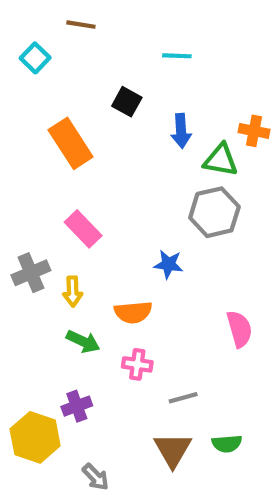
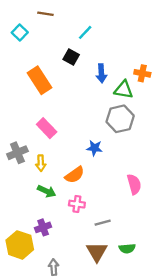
cyan line: (177, 56) -> (85, 32), moved, turned -49
orange semicircle: (133, 312) -> (75, 175), turned -30
gray arrow: (96, 477) -> (54, 267), turned -140

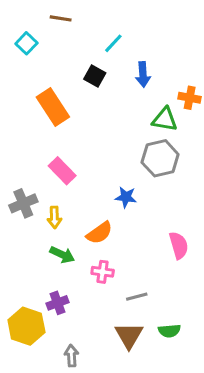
blue arrow: (101, 73) -> (143, 74), moved

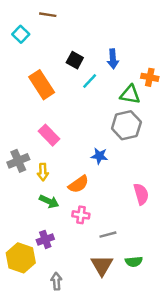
cyan line: (113, 43) -> (90, 81), moved

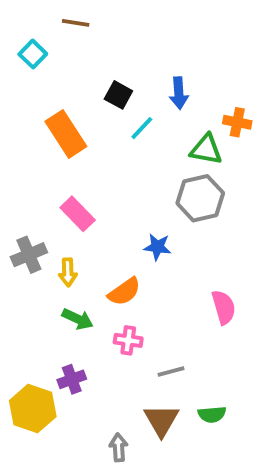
gray arrow: (56, 281) -> (118, 447), moved

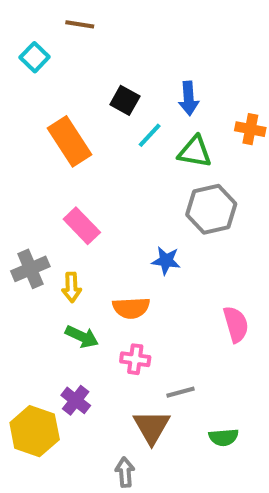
green triangle: (206, 150) -> (195, 152), moved
orange semicircle: (124, 292) -> (131, 308), turned 32
purple cross: (72, 379) -> (76, 400), turned -32
brown triangle: (161, 420) -> (152, 427), moved

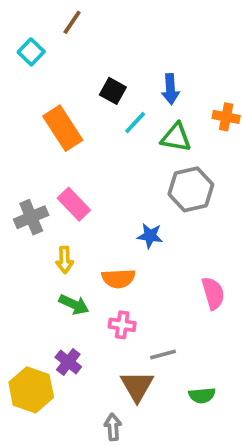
brown line: (80, 24) -> (72, 22), turned -65
gray cross: (30, 269) -> (31, 217), moved

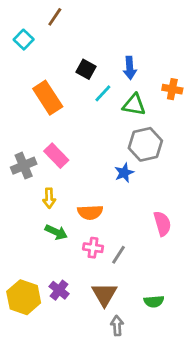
blue star: (150, 236) -> (124, 173), moved, turned -30
gray line: (163, 355) -> (118, 255), moved, turned -42
purple cross: (68, 362) -> (59, 290), moved
gray arrow: (113, 427) -> (117, 326), moved

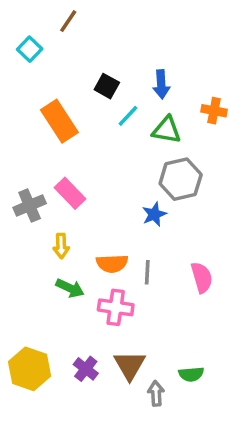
pink cross: (93, 248) -> (116, 307), size x1.4
gray line: (118, 255) -> (147, 272), moved, turned -30
purple cross: (59, 290) -> (86, 369), moved
gray arrow: (117, 326) -> (156, 393), moved

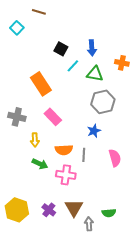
brown line: (68, 21) -> (39, 12), turned 72
orange rectangle: (59, 121) -> (41, 84), moved
pink rectangle: (70, 193) -> (53, 117), moved
gray cross: (30, 206) -> (17, 117), turned 36
blue star: (154, 214) -> (94, 131), moved

